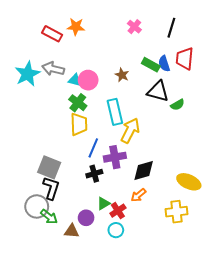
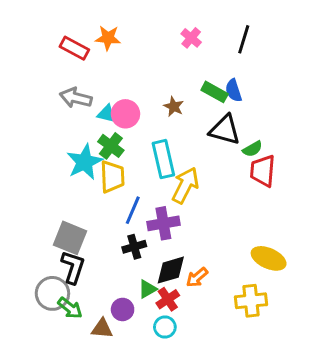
red trapezoid: (185, 58) -> (263, 171), moved
cyan star: (27, 74) -> (85, 162), moved
black diamond: (144, 171) -> (171, 270), moved

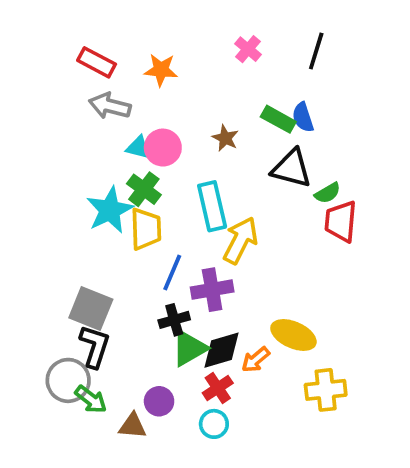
orange star: (108, 38) -> (161, 70), moved
gray arrow: (76, 98) -> (110, 106), moved
yellow ellipse: (269, 258) -> (293, 335), moved
green triangle: (147, 289) -> (189, 348), moved, size x1.5

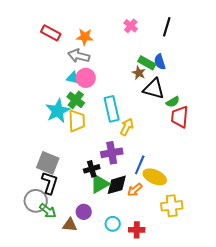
gray arrow: (110, 106) -> (79, 56), moved
brown star: (225, 138) -> (139, 73), moved
yellow arrow: (240, 240) -> (127, 127), size x0.7
blue line: (172, 273) -> (140, 165), moved
red cross: (218, 388) -> (137, 230), moved, turned 35

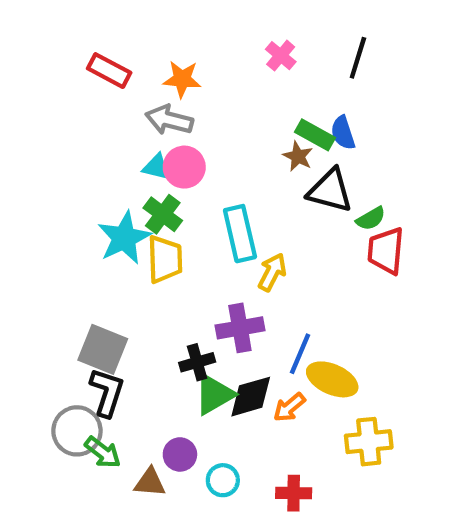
cyan circle: (113, 224) -> (223, 480), moved

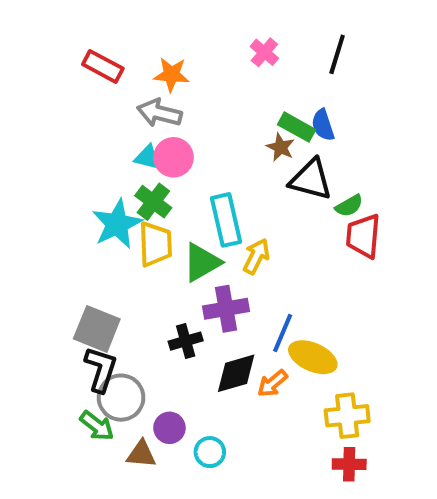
green triangle: (214, 394) -> (202, 262), moved
gray circle: (77, 431) -> (121, 398), moved
red cross: (294, 493) -> (349, 464), moved

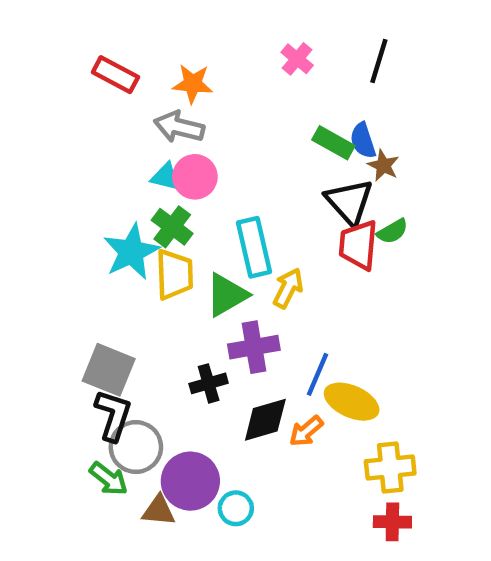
brown star: (281, 147) -> (383, 165), moved
black triangle: (311, 180) -> (349, 202), turned 33
red trapezoid: (363, 236) -> (358, 245), moved
purple circle: (169, 428) -> (190, 481), size x1.6

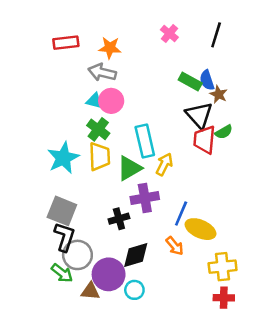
red rectangle: (115, 75) -> (66, 43), turned -35
cyan star: (131, 252) -> (63, 158), moved
black diamond: (265, 420) -> (136, 255), moved
orange arrow: (306, 431) -> (175, 246), turned -90

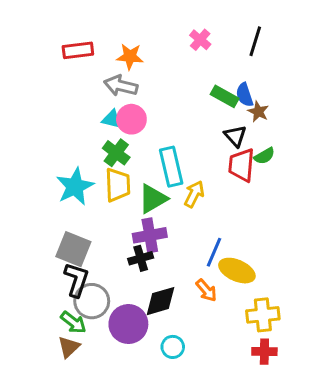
black triangle: (199, 115) -> (235, 136), size x0.7
purple cross: (145, 198) -> (150, 235), moved
cyan circle: (134, 290) -> (173, 347), moved
brown triangle: (90, 291) -> (69, 347), moved, turned -48

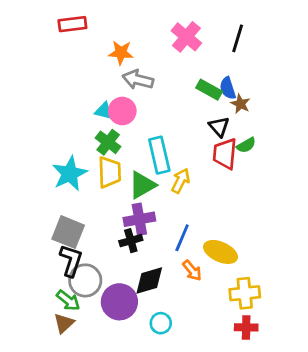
pink cross: (200, 40) -> (186, 37), size x1.5
red rectangle: (78, 50) -> (72, 24), moved
gray arrow: (121, 86) -> (138, 80), moved
blue line: (214, 252) -> (182, 238), moved

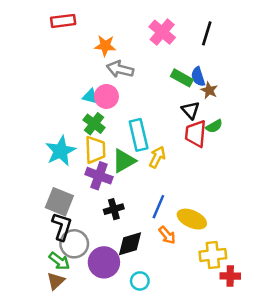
purple cross: (139, 219) -> (99, 176), moved, turned 30
red cross: (246, 327) -> (230, 276), moved

